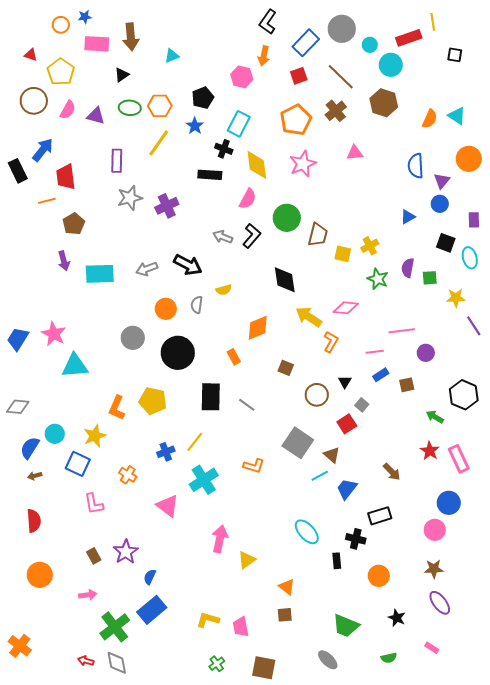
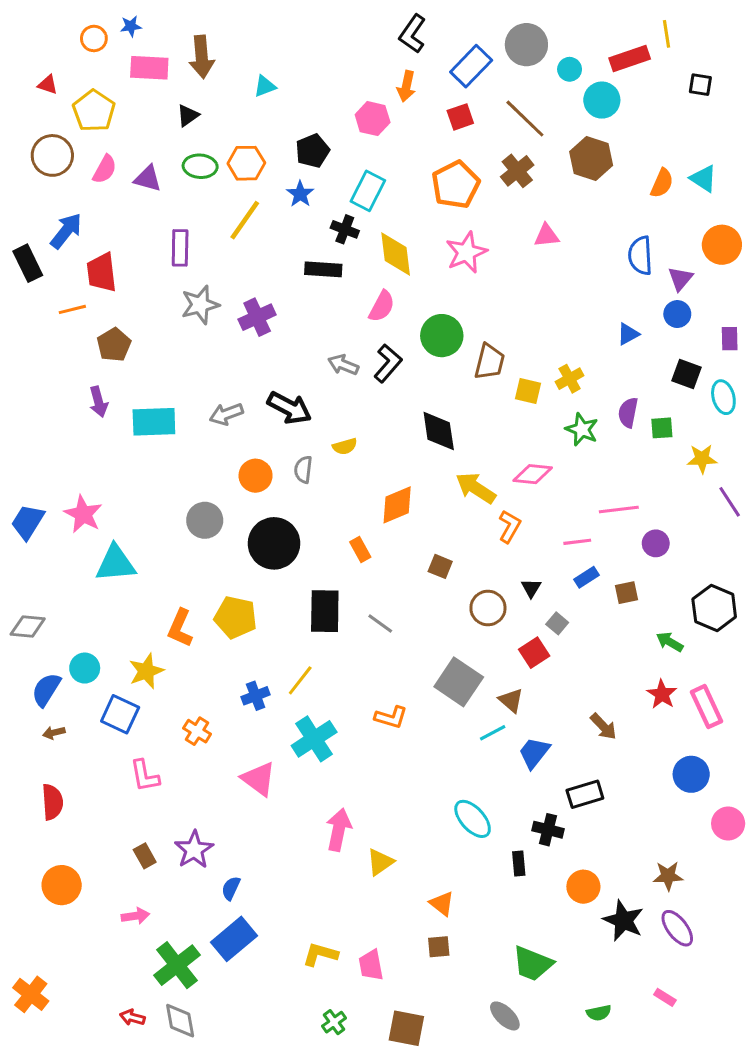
pink circle: (435, 530) -> (728, 824), moved
black star: (397, 618) -> (623, 920), moved, size x1.5

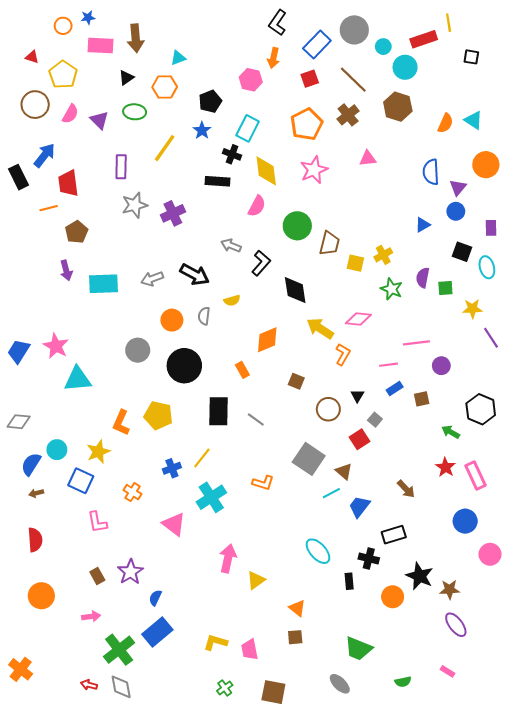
orange hexagon: (246, 163) -> (165, 87), moved
purple triangle: (148, 179) -> (99, 120), turned 30
black L-shape: (388, 363) -> (261, 263), moved
black star: (623, 920) -> (420, 576), moved

